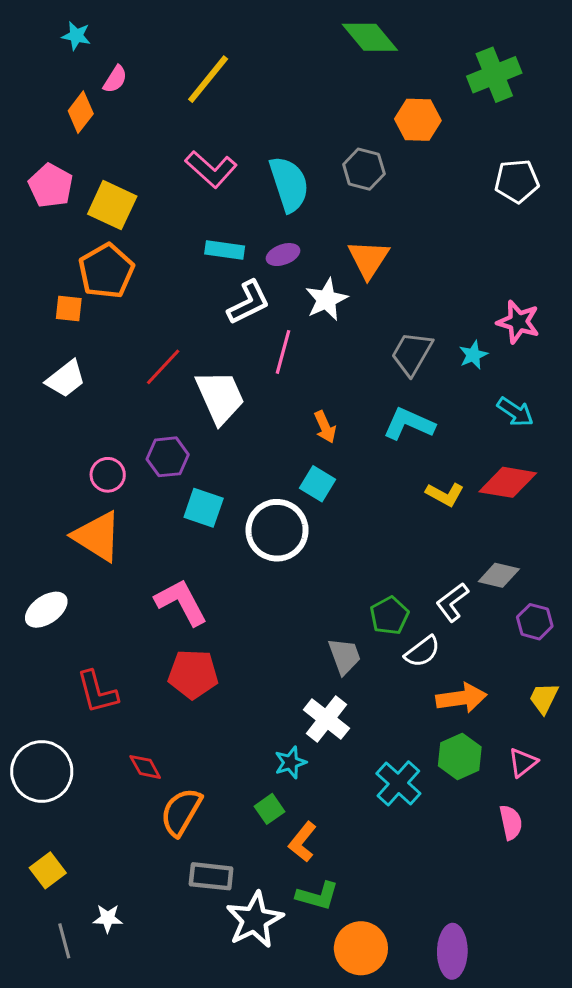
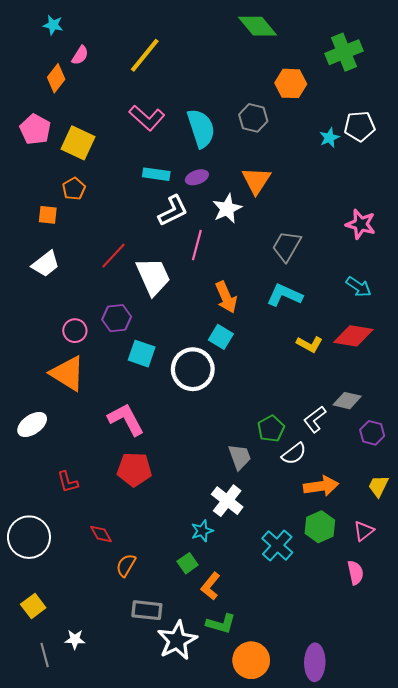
orange pentagon: (106, 271) -> (74, 189), size x0.6
cyan star: (473, 355) -> (329, 138), moved
orange arrow: (325, 427) -> (226, 297), size x1.4
red L-shape: (97, 692) -> (68, 482), size x0.7
orange semicircle: (181, 812) -> (126, 565), size x0.7

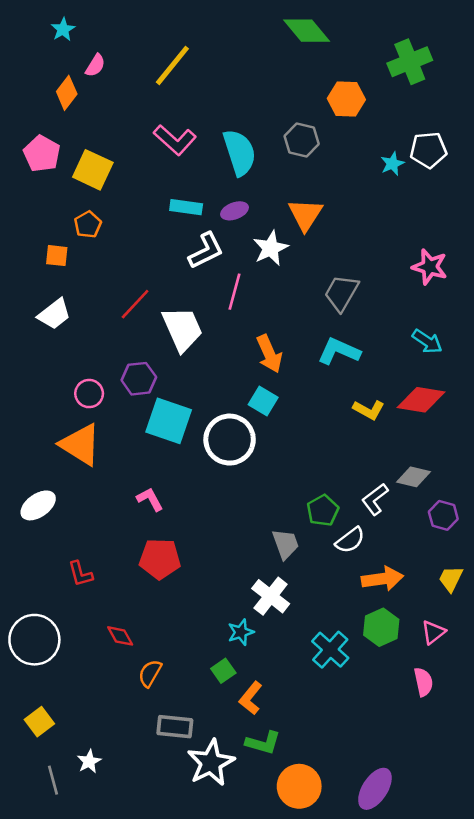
cyan star: (53, 25) -> (63, 29), turned 30
cyan square: (142, 354) -> (169, 421), size x1.4
pink L-shape: (126, 419) -> (150, 499), size x0.6
white star: (75, 639) -> (89, 761), turned -30
purple ellipse: (315, 662) -> (375, 789), turned 32

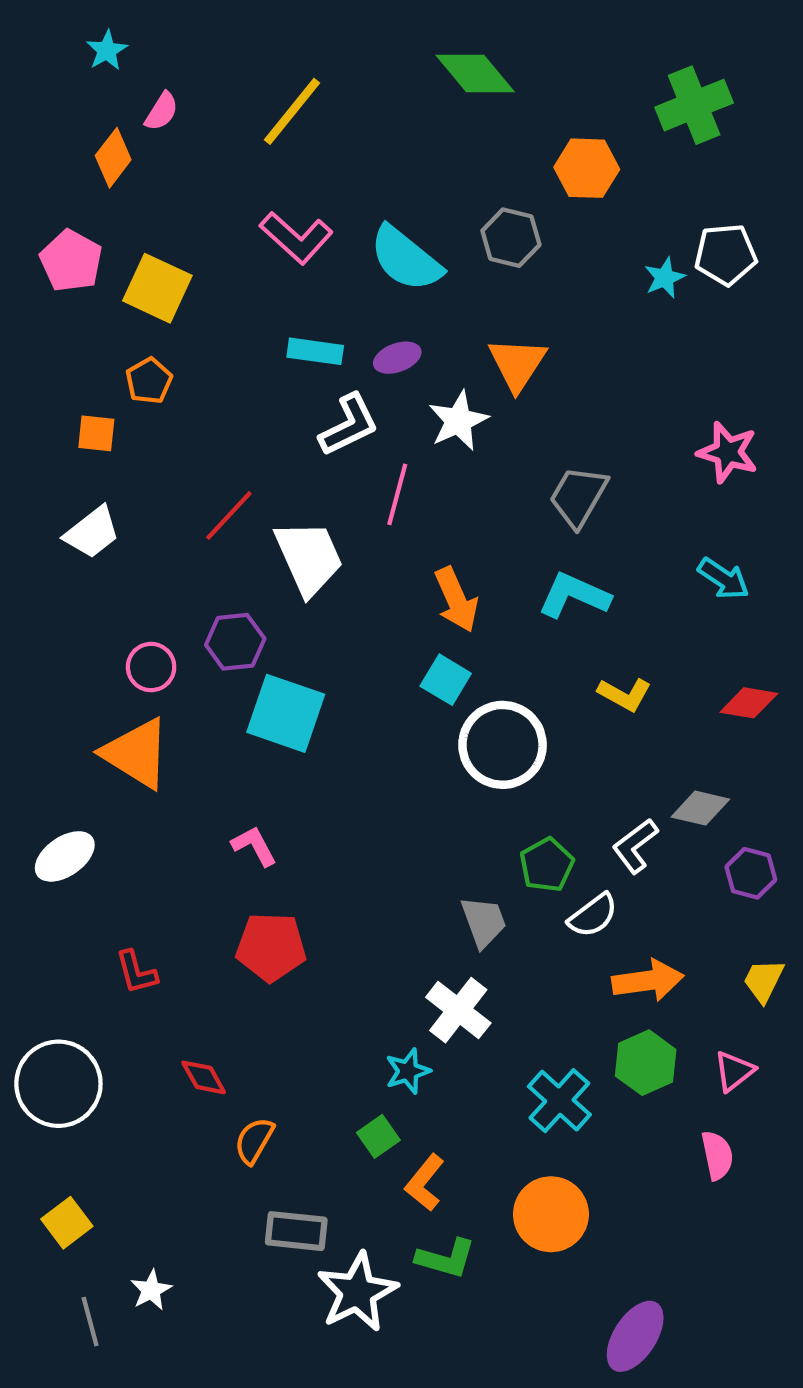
green diamond: (307, 31) -> (475, 73), moved
cyan semicircle: (239, 152) -> (406, 259), turned 147
red diamond: (421, 400) -> (749, 703), moved, size x0.7
white circle: (230, 440) -> (503, 745), moved
orange circle: (299, 786) -> (551, 1214), moved

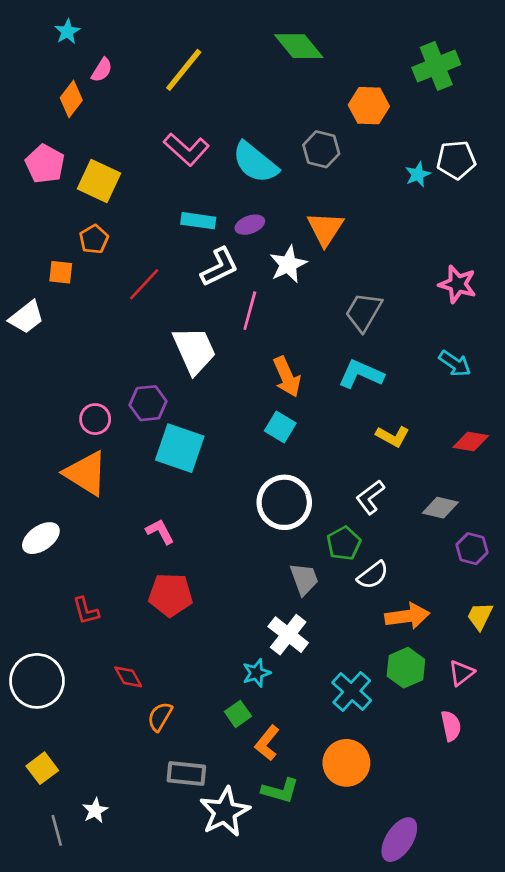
red line: (229, 515) -> (144, 284), moved
white trapezoid: (92, 532) -> (26, 317), moved
white circle: (503, 745) -> (284, 502), moved
white L-shape: (635, 846) -> (370, 497), moved

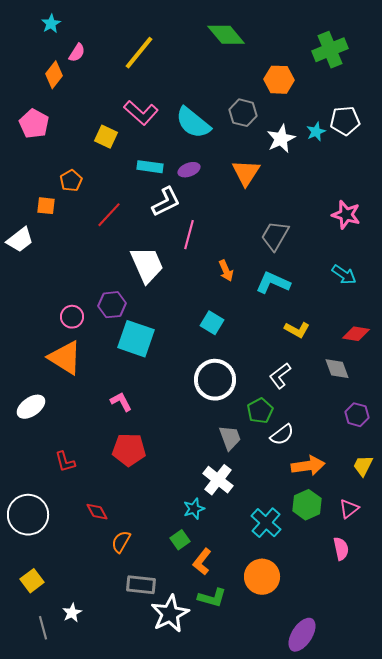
yellow square: (99, 181) -> (106, 137), moved, size x0.7
white star: (288, 264) -> (281, 139), moved
orange arrow: (287, 377) -> (226, 271), moved, size x0.7
gray diamond: (440, 508) -> (337, 369), moved, turned 56

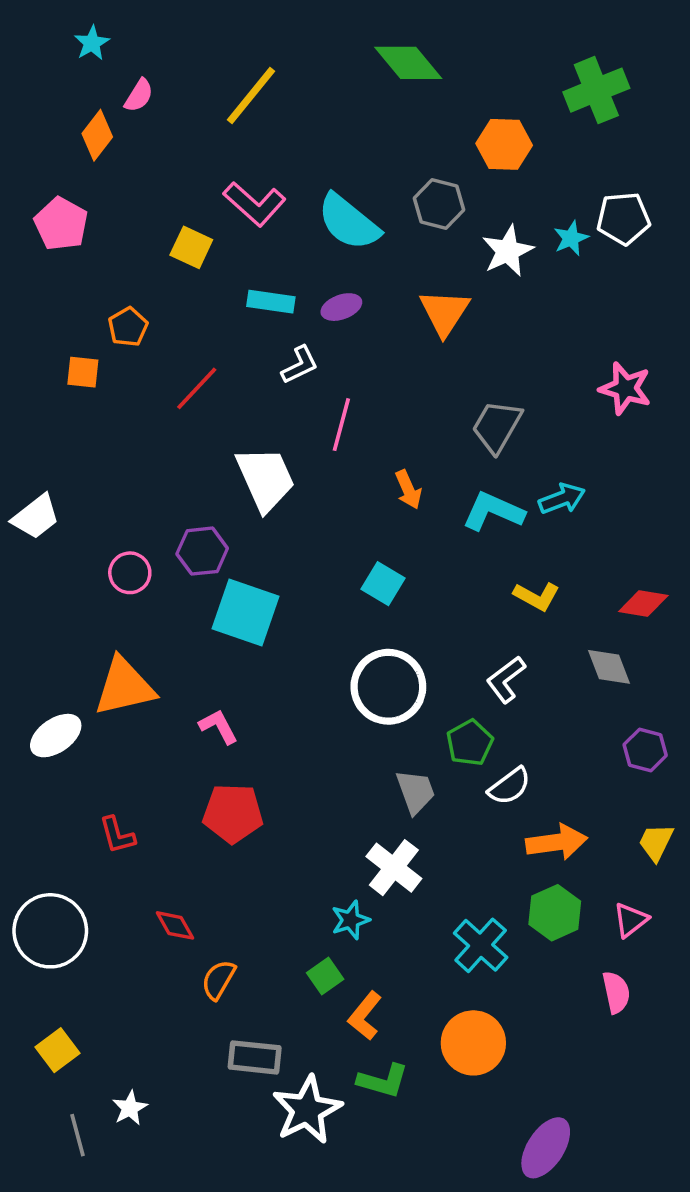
white L-shape: (166, 202) -> (300, 365), size x0.7
white trapezoid: (20, 240) -> (36, 517), moved
cyan arrow: (344, 275) -> (562, 499), moved, turned -55
orange triangle: (65, 358) -> (124, 687), moved, turned -45

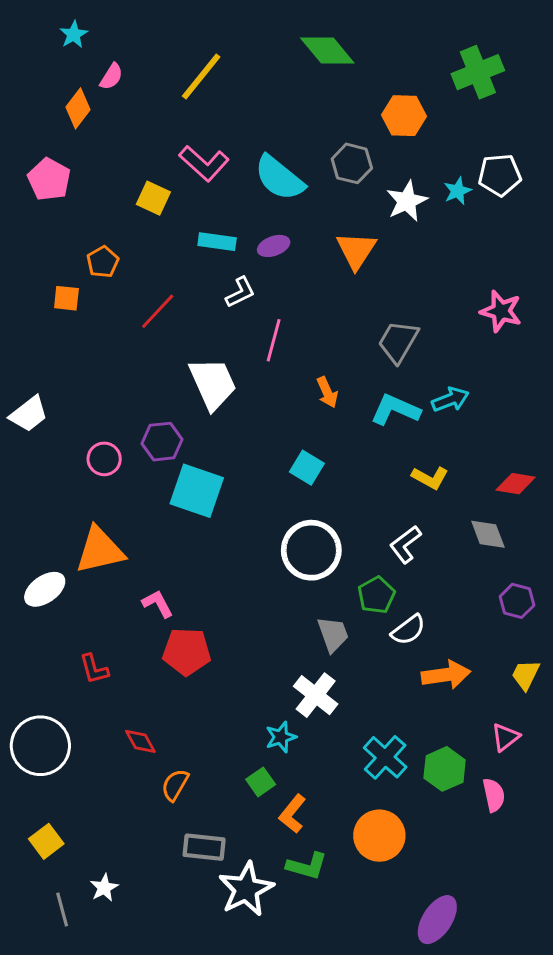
pink L-shape: (218, 727) -> (158, 604), moved
green hexagon: (555, 913) -> (445, 769), moved

